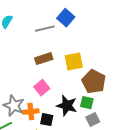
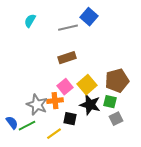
yellow square: (74, 62) -> (87, 85), moved, turned -30
brown pentagon: (94, 82) -> (117, 81), turned 30
orange cross: (31, 112) -> (55, 101), moved

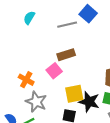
yellow square: (87, 85) -> (74, 94), moved, turned 30
pink square: (65, 87) -> (54, 71), moved
orange cross: (55, 101) -> (26, 80), moved, turned 35

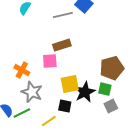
pink square: (54, 71) -> (50, 61), turned 35
black star: (89, 102) -> (85, 92), turned 30

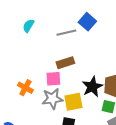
gray star: (32, 92) -> (52, 99), moved, turned -30
black star: (85, 92) -> (92, 87), moved

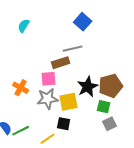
gray line: (66, 33) -> (73, 49), moved

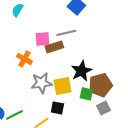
pink square: (49, 79) -> (42, 39), moved
brown pentagon: (111, 86) -> (100, 85), moved
orange cross: (21, 88) -> (24, 59), moved
green square: (104, 107) -> (86, 94), moved

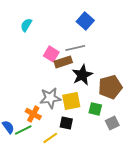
pink square: (42, 39) -> (51, 54), turned 35
orange cross: (24, 59) -> (33, 114), moved
black star: (81, 71) -> (82, 75), moved
brown pentagon: (100, 85) -> (110, 87), moved

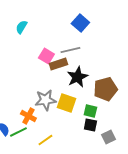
yellow square: (71, 101) -> (66, 103), turned 30
black square: (66, 123) -> (90, 125), moved
gray square: (112, 123) -> (108, 137), moved

